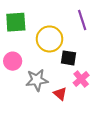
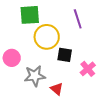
green square: (16, 22) -> (30, 15), moved
pink cross: (81, 79) -> (88, 69), moved

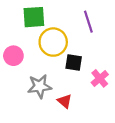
pink circle: (12, 58) -> (13, 56), moved

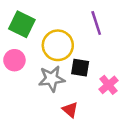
green square: (34, 17) -> (22, 24), moved, turned 30
gray star: (40, 86) -> (52, 79), moved

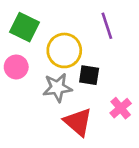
pink cross: (109, 85) -> (121, 108), moved
red triangle: (70, 110) -> (78, 122), size x1.6

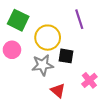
red triangle: (78, 122) -> (58, 91), size x0.7

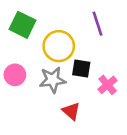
pink circle: (12, 50) -> (15, 75), moved
pink cross: (89, 80) -> (108, 85), moved

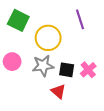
black square: (81, 69) -> (67, 70), moved

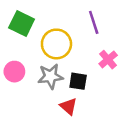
pink cross: (88, 70) -> (108, 60), moved

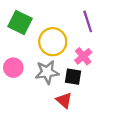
pink cross: (108, 60) -> (83, 56), moved

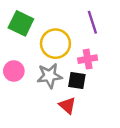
pink cross: (83, 56) -> (88, 59), turned 30

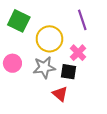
pink cross: (88, 59) -> (78, 53), turned -35

